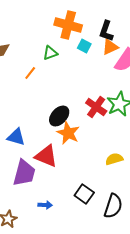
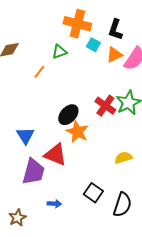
orange triangle: (110, 47) -> (114, 55), moved
blue triangle: (16, 137) -> (25, 136), turned 42

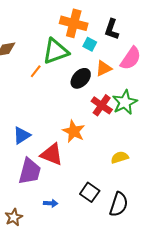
green triangle: (59, 52) -> (56, 51), size x1.8
orange triangle: (114, 55) -> (104, 68), moved
black ellipse: (68, 115) -> (81, 78), moved
blue triangle: (25, 136) -> (22, 135), turned 30

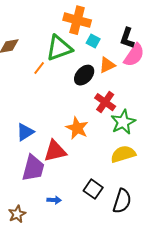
black L-shape: (112, 29) -> (127, 38), moved
green star: (125, 102) -> (123, 122), moved
red triangle: (52, 154) -> (55, 151), turned -35
yellow semicircle: (120, 157) -> (123, 154), size x1.4

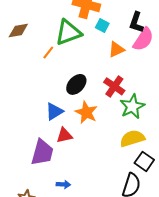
black ellipse: (84, 75) -> (76, 84), moved
blue triangle: (25, 132) -> (54, 111), moved
red triangle: (55, 151) -> (64, 135), size x0.7
black square: (93, 189) -> (144, 161), moved

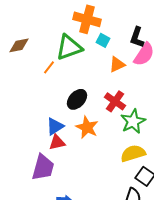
red triangle: (64, 135) -> (57, 142), moved

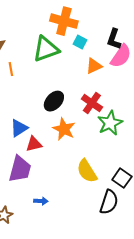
orange line: (49, 67) -> (11, 69), moved, turned -48
blue triangle: (55, 126) -> (19, 128), moved
yellow semicircle: (133, 153) -> (87, 171), moved, turned -105

